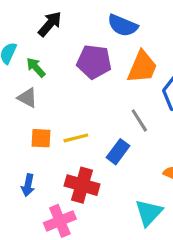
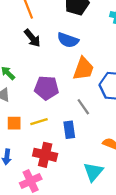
black arrow: (50, 24) -> (32, 38), moved, turned 102
purple pentagon: (94, 62) -> (46, 88), moved
blue rectangle: (118, 152) -> (69, 130), turned -42

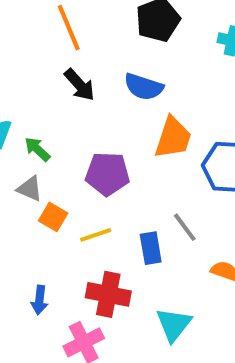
gray line: (83, 107) -> (185, 227), moved
orange square: (14, 123) -> (53, 217), moved, turned 32
cyan triangle: (93, 172) -> (174, 325), moved

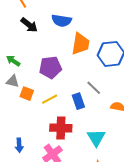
blue arrow: (39, 300) -> (19, 145), moved

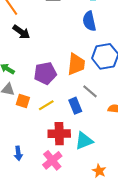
blue semicircle: (62, 21) -> (89, 21), moved, turned 72
orange trapezoid: (81, 44) -> (76, 64), moved
cyan triangle: (96, 138) -> (84, 141), moved, turned 42

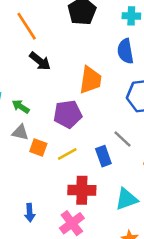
orange trapezoid: (76, 64) -> (90, 80), moved
cyan triangle: (84, 141) -> (126, 199), moved

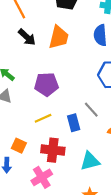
orange trapezoid: (90, 80) -> (59, 37), moved
orange square: (38, 148) -> (19, 146), moved

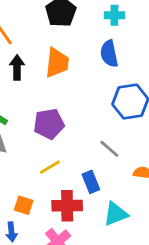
black arrow: (27, 37) -> (17, 67), turned -126
blue rectangle: (74, 123) -> (91, 182), moved

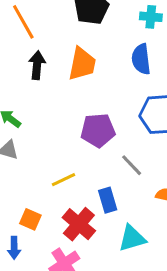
purple pentagon: (49, 124) -> (98, 130), moved
red cross: (67, 206) -> (79, 224), turned 36

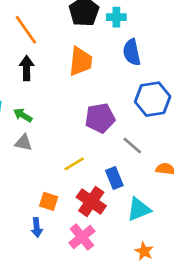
cyan cross: (151, 17) -> (116, 17), moved
black arrow: (37, 65) -> (27, 68), moved

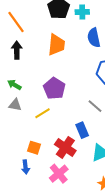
purple pentagon: (100, 118) -> (54, 88), moved, turned -30
yellow line: (74, 164) -> (42, 113), moved

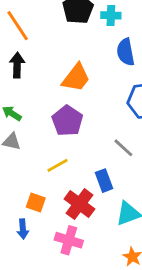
orange trapezoid: (56, 45) -> (76, 78), moved, turned 30
yellow line: (42, 113) -> (58, 165), moved
pink cross: (59, 174) -> (69, 240), turned -36

